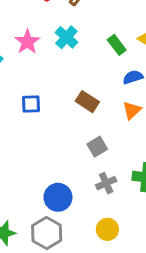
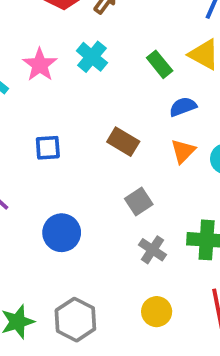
gray cross: (106, 183) -> (153, 250), turned -30
blue circle: (58, 197) -> (62, 233), moved

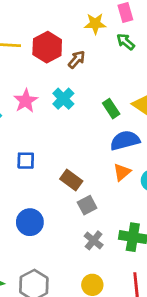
blue semicircle: (183, 107) -> (125, 140), size x1.5
brown rectangle: (123, 142) -> (71, 180), moved

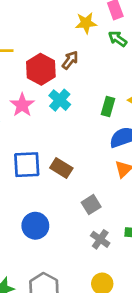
red hexagon: (47, 47) -> (41, 69), moved
green rectangle: (111, 109) -> (108, 106), turned 54
blue square: (26, 161) -> (27, 165), size x1.5
brown rectangle: (71, 180) -> (61, 168), moved

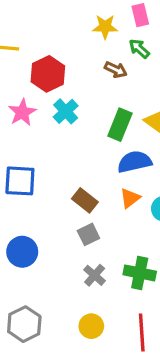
brown arrow: (70, 60) -> (116, 70), moved, turned 72
green rectangle: (108, 106) -> (120, 125), size x1.4
brown rectangle: (61, 168) -> (85, 200), moved

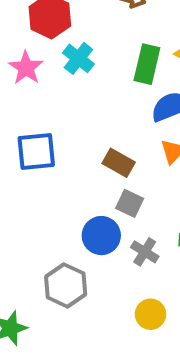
gray square: (88, 234) -> (130, 203), turned -30
blue circle: (22, 252) -> (101, 236), moved
gray hexagon: (24, 324) -> (66, 285), moved

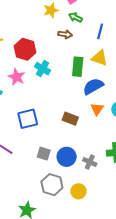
gray square: (130, 203) -> (44, 154), moved
yellow circle: (151, 314) -> (78, 191), moved

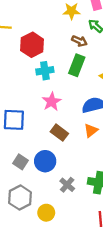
green rectangle: (78, 67) -> (77, 65), moved
cyan cross: (43, 69) -> (45, 71), turned 35
pink star: (17, 77) -> (52, 102), moved
blue circle: (67, 157) -> (45, 161), moved

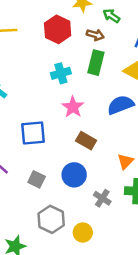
red hexagon: (32, 45) -> (58, 29), moved
orange triangle: (91, 130) -> (125, 161), moved
gray square: (20, 162) -> (37, 179), moved

